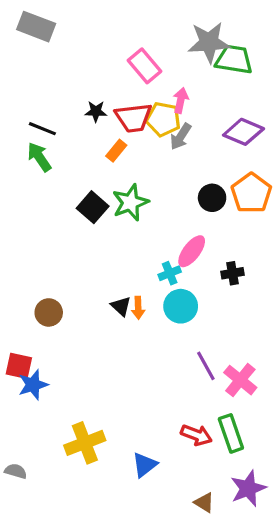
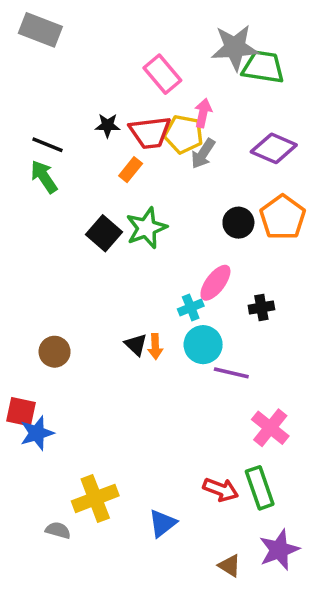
purple line: (206, 366) -> (231, 373), moved, turned -48
gray semicircle: (16, 471) -> (58, 530), moved

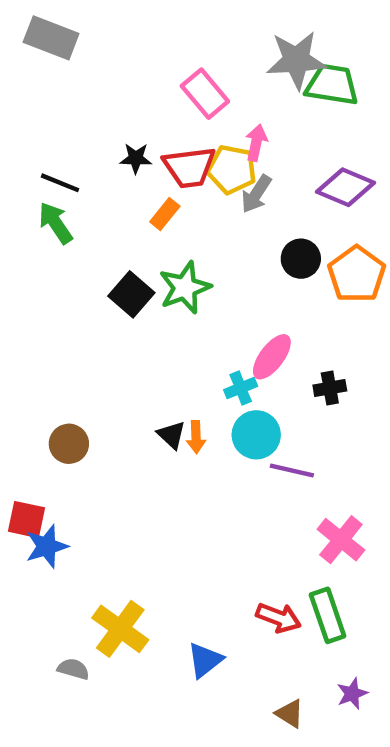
black circle: (238, 223) -> (301, 259), moved
yellow cross: (95, 498) -> (120, 629), turned -33
purple star: (279, 550) -> (352, 694), size x0.6

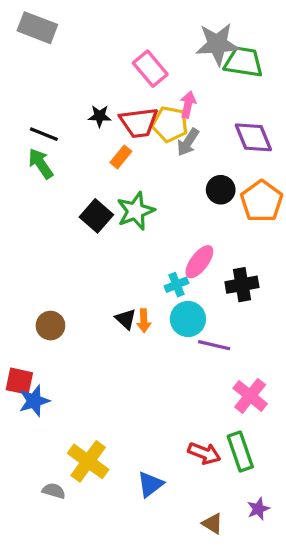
purple diamond: (345, 187) -> (253, 137), turned 45
black cross: (330, 388) -> (242, 285), size x1.4

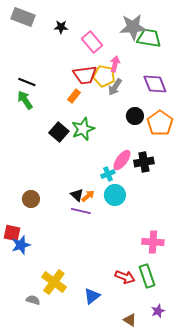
black star: (100, 116) -> (61, 27), moved
black cross: (242, 285) -> (144, 162), moved
orange arrow: (144, 321) -> (88, 196), turned -128
purple line: (214, 345) -> (81, 211), moved
pink cross: (250, 396) -> (153, 242), turned -35

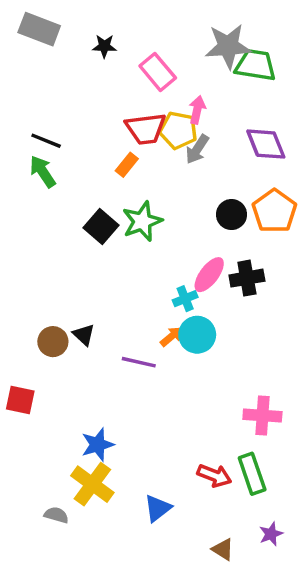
black circle: (135, 116) -> (232, 215), moved
black triangle: (77, 195) -> (84, 335), moved
orange arrow: (88, 196) -> (171, 336), moved
blue star: (21, 245) -> (98, 445), moved

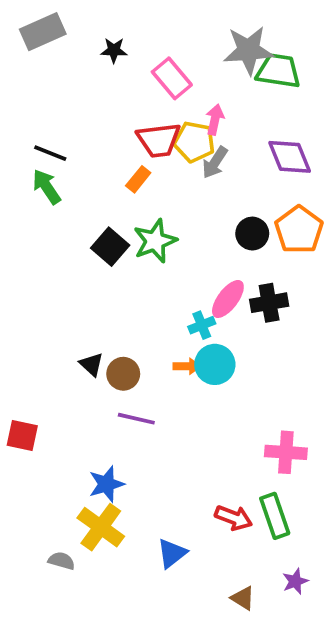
gray rectangle: (39, 29) -> (43, 32), turned -45
orange arrow: (171, 336) -> (187, 366), turned 40
brown circle: (53, 342) -> (123, 374), moved
purple line: (139, 362) -> (136, 419), moved

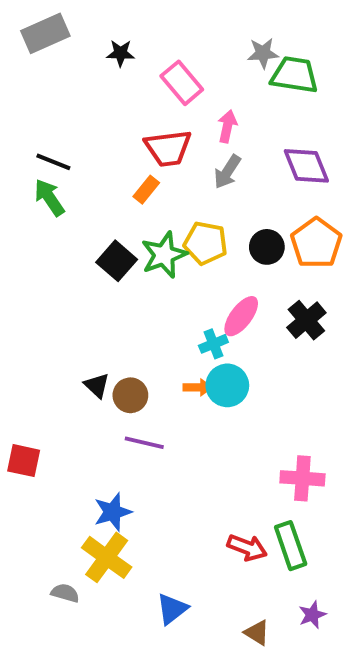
gray star: (249, 50) -> (263, 53), size x0.6
yellow pentagon: (194, 142) -> (206, 243), moved
black cross: (269, 303) -> (306, 320), moved, turned -30
blue triangle: (172, 553) -> (172, 609), moved

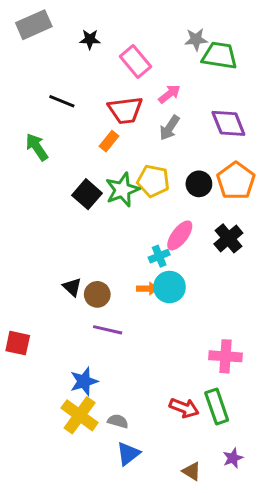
pink arrow: (227, 126) -> (169, 94), turned 40
black line: (53, 162) -> (62, 101), moved
gray semicircle: (65, 593) -> (118, 421), moved

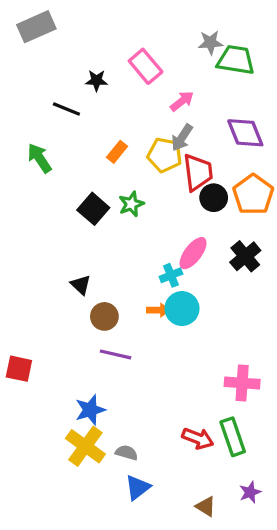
black star: (90, 39) -> (96, 81), moved
red trapezoid: (125, 110) -> (198, 172), moved, turned -90
yellow pentagon: (153, 181) -> (165, 155), moved
green star: (122, 190) -> (131, 204), size x0.7
black triangle: (72, 287) -> (81, 285), moved

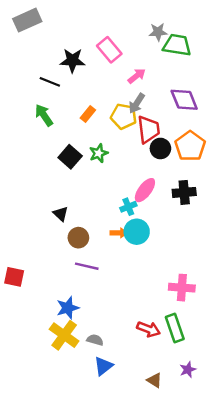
black star: (96, 81) -> (72, 60), size x1.5
green arrow: (39, 158) -> (44, 115), moved
black cross: (245, 256) -> (184, 192), turned 35

